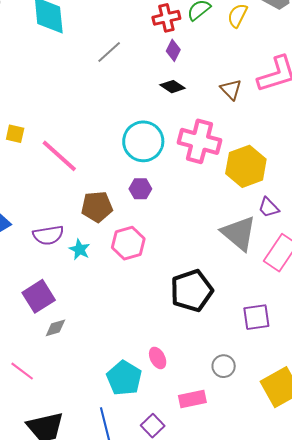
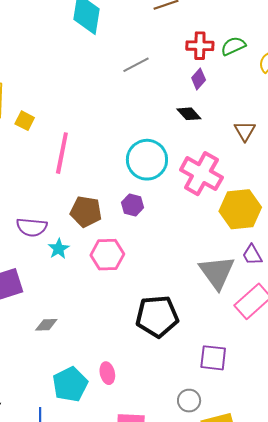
pink line: (59, 156) -> (62, 153), turned 45
gray diamond: (55, 328) -> (46, 325), moved
gray circle: (224, 366) -> (189, 401), moved

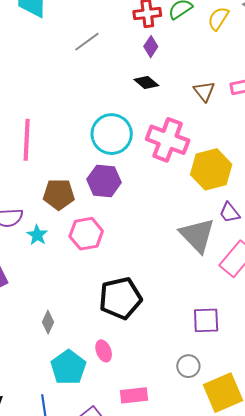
purple hexagon: (133, 205) -> (104, 181), size x1.5
black pentagon: (157, 316) -> (120, 298), moved
gray diamond: (46, 325) -> (48, 322), moved, turned -55

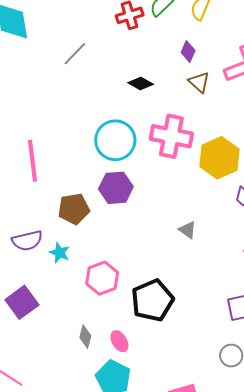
purple diamond: (151, 47) -> (188, 52), moved
pink hexagon: (86, 234) -> (102, 278), moved
gray triangle: (197, 235) -> (188, 230), moved, size x0.5
pink ellipse: (104, 351) -> (119, 341), moved

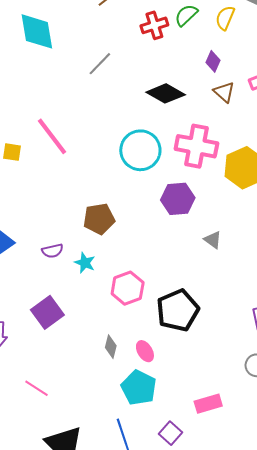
black diamond: (141, 84) -> (166, 93), size x1.5
pink line: (32, 161) -> (52, 136), moved, turned -30
purple hexagon: (116, 188) -> (178, 199), moved
purple semicircle: (27, 241) -> (53, 251), size x0.7

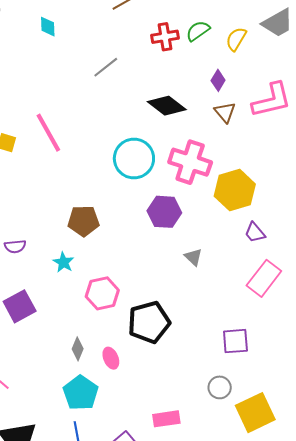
cyan diamond: (37, 31) -> (48, 27), size x0.5
purple semicircle: (53, 251) -> (15, 246), moved
cyan pentagon: (139, 388) -> (81, 393), moved

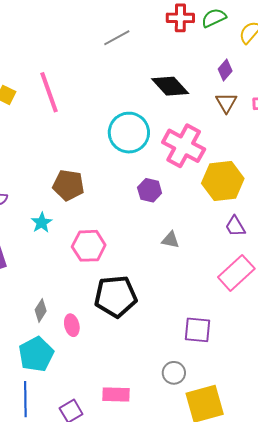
purple hexagon: (164, 212) -> (150, 190), size x0.7
gray triangle: (193, 257) -> (170, 240), turned -42
pink hexagon: (102, 293) -> (89, 246), moved

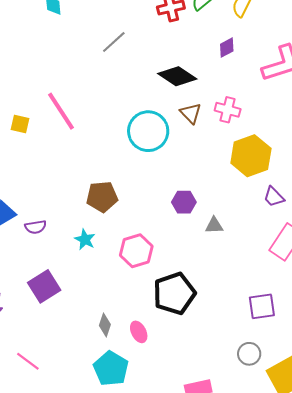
purple diamond: (225, 70) -> (227, 48), turned 35
brown triangle: (226, 103) -> (191, 113), moved
pink cross: (184, 146) -> (228, 110), moved, size x0.6
purple hexagon: (150, 190) -> (184, 202), moved

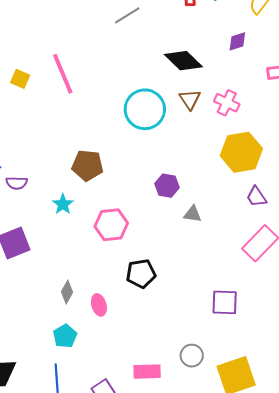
black pentagon: (174, 293) -> (141, 274), size x0.7
gray circle: (249, 354) -> (192, 356), moved
cyan pentagon: (111, 369) -> (65, 336), size x0.7

